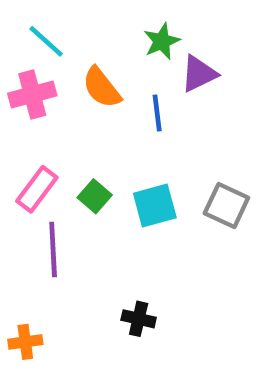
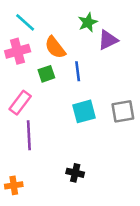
blue line: (157, 113) -> (78, 71), moved
green square: (95, 196) -> (46, 74), moved, turned 30
gray square: (226, 205) -> (123, 111), turned -35

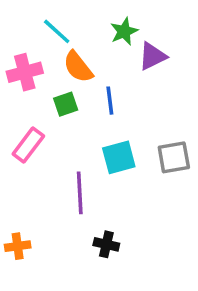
cyan line: (25, 22) -> (57, 31), moved
purple line: (29, 135) -> (80, 193), moved
orange cross: (14, 185) -> (18, 246), moved

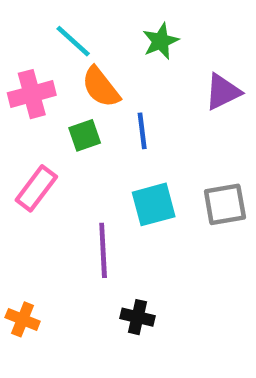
purple triangle: (152, 56) -> (223, 92), moved
orange cross: (18, 246) -> (23, 319), turned 30

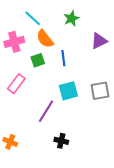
purple line: (103, 250) -> (46, 111), turned 35

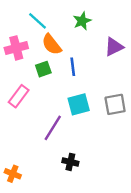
orange cross: (10, 142) -> (13, 174), moved

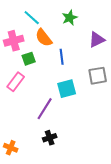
green square: (43, 69) -> (29, 59), moved
gray square: (115, 104) -> (98, 76), moved
black cross: (70, 162) -> (50, 138), moved, turned -32

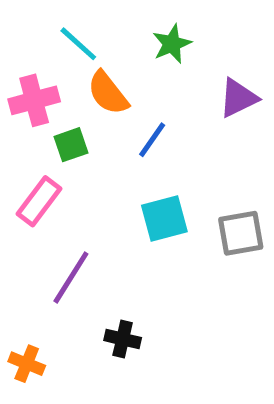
blue line: (62, 57) -> (152, 140), turned 42
gray square: (98, 76) -> (241, 233), moved
purple line: (45, 109) -> (71, 278), moved
black cross: (50, 138) -> (123, 339), turned 32

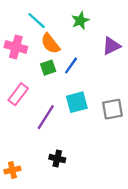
pink cross: (34, 100) -> (16, 47), turned 30
green square: (71, 145) -> (48, 68), moved
purple line: (71, 278) -> (46, 117), moved
orange cross: (27, 364) -> (12, 170), turned -35

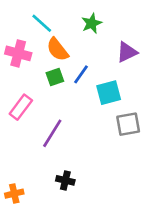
cyan square: (77, 102) -> (109, 93), moved

